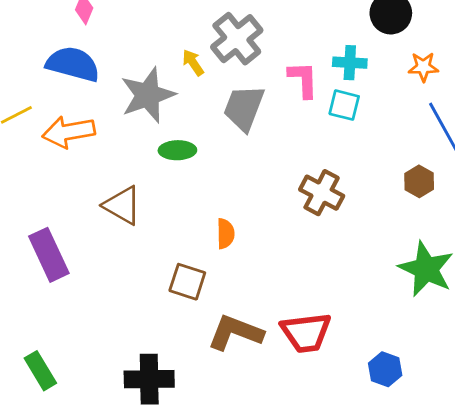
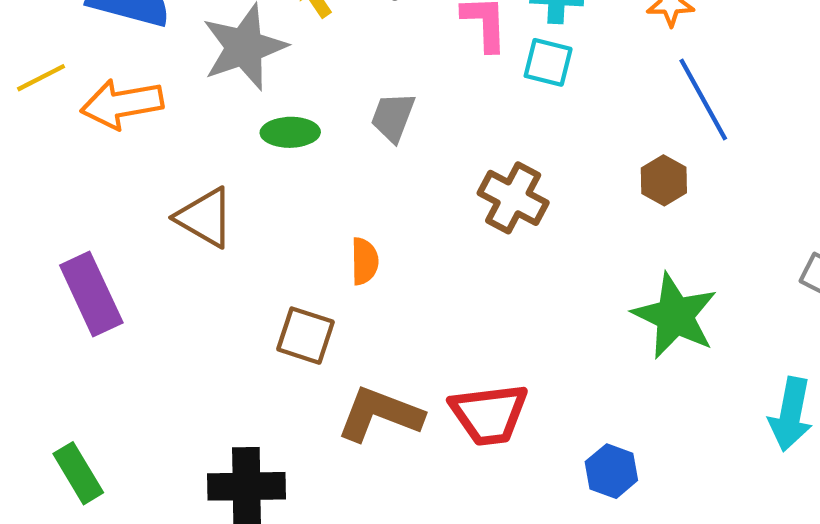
gray trapezoid: (244, 108) -> (393, 117), moved, size x0.7

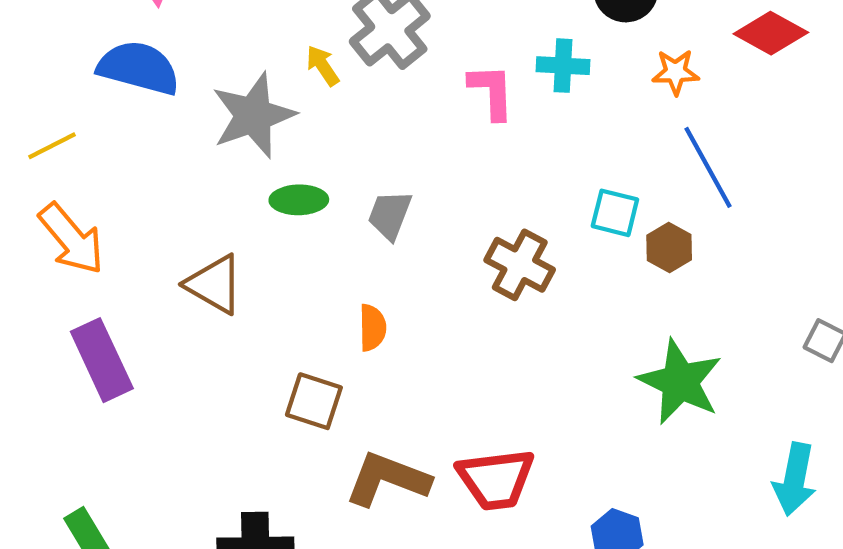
cyan square: (548, 62) -> (615, 213), moved
orange arrow: (122, 104) -> (71, 239), moved, turned -120
gray trapezoid: (393, 117) -> (390, 215), moved

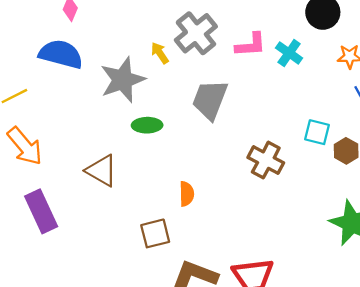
cyan cross: (563, 66) -> (289, 53), turned 32
pink L-shape: (492, 92) -> (251, 45), moved, turned 88
gray trapezoid: (390, 215) -> (210, 100), moved, size x1.5
brown square: (314, 401) -> (155, 233), turned -32

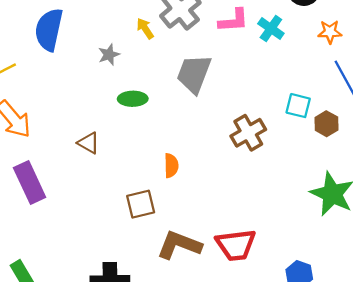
blue semicircle: (61, 54) -> (49, 30), turned -93
gray star: (123, 80) -> (109, 55), size x0.5
brown cross: (266, 160) -> (248, 133), turned 32
brown triangle: (102, 171) -> (89, 143), size x0.7

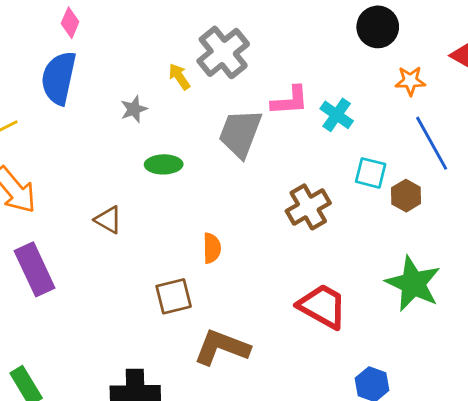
pink L-shape: (234, 21) -> (290, 101), moved
cyan cross: (271, 29) -> (337, 115), moved
red trapezoid: (236, 245) -> (322, 306), moved, turned -144

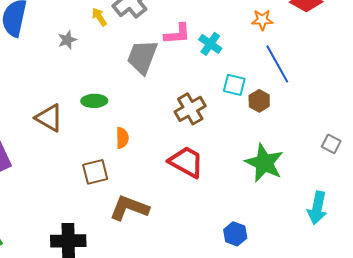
green ellipse: (164, 164) -> (94, 101), moved
brown triangle: (108, 220) -> (49, 118), size x1.4
red trapezoid: (322, 306) -> (186, 162), moved

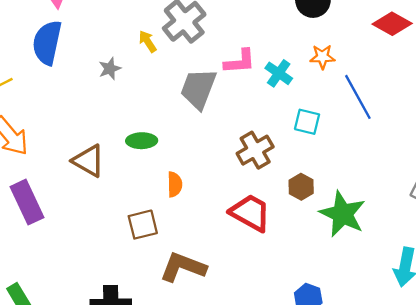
orange star: (262, 20) -> (322, 57), moved
brown hexagon: (259, 101) -> (301, 187), moved

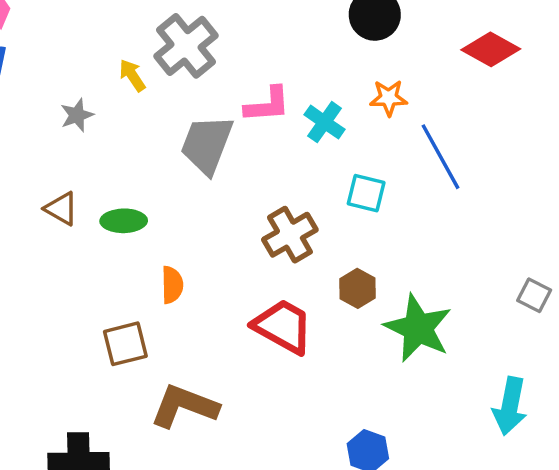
brown triangle: (88, 161) -> (61, 209), moved, size x0.7

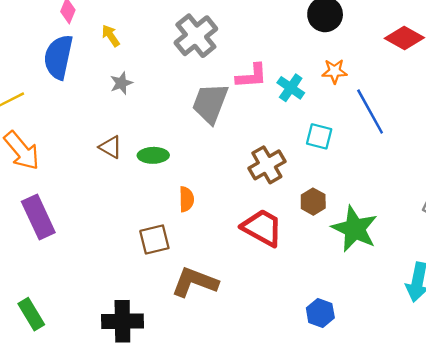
yellow arrow: (132, 75) -> (111, 36), moved

